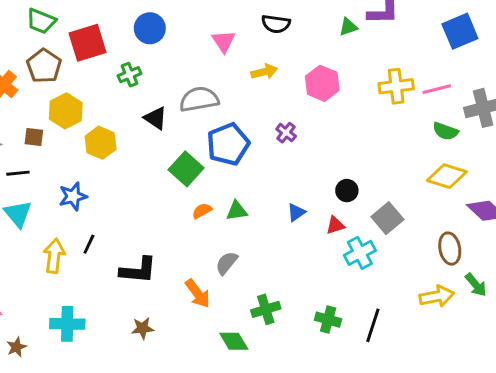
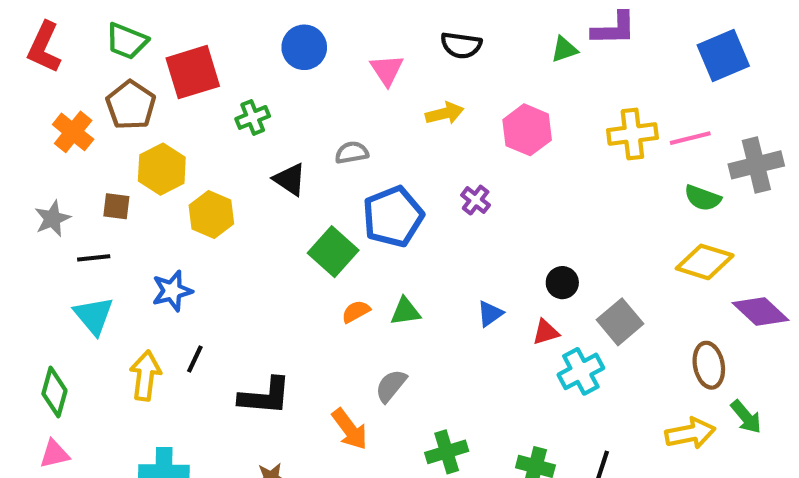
blue circle: (150, 28) -> (304, 47), moved
gray semicircle: (199, 99) -> (352, 153), size x0.6

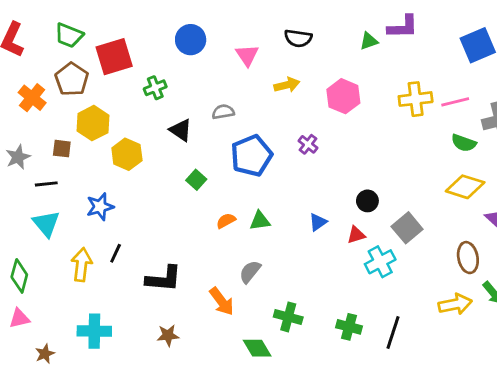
green square: (333, 252) -> (196, 180), moved, size x0.6
green cross: (447, 452) -> (288, 317), turned 32

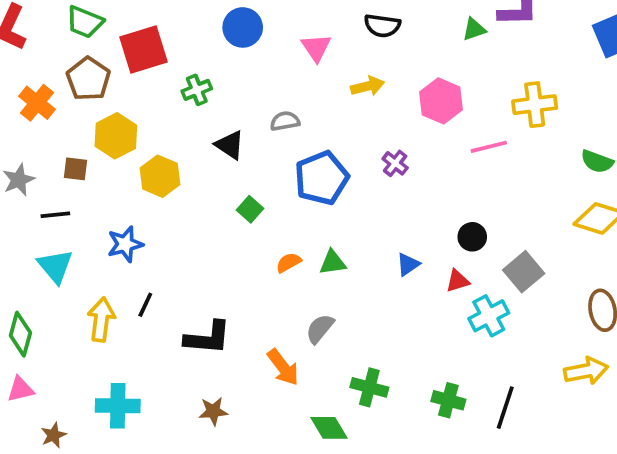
pink line: (455, 102) -> (489, 147), moved

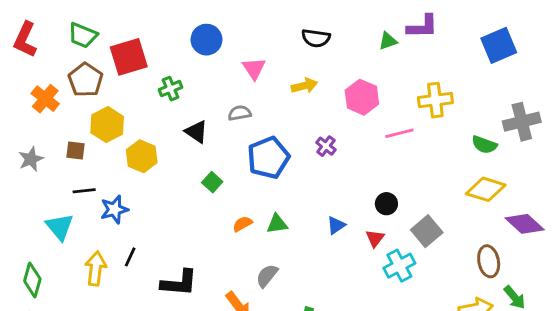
pink triangle: (316, 48) -> (254, 68), moved
black line: (55, 215) -> (84, 191), moved
red triangle: (458, 281) -> (375, 238), turned -36

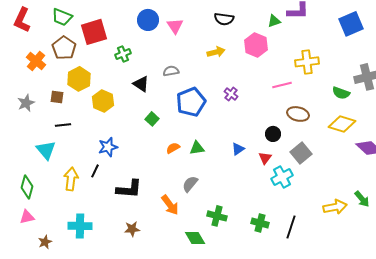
pink triangle: (254, 68) -> (175, 26), moved
pink hexagon: (362, 97) -> (256, 45), moved
blue star: (114, 209) -> (108, 147), moved
brown ellipse: (489, 261) -> (298, 114), moved, turned -65

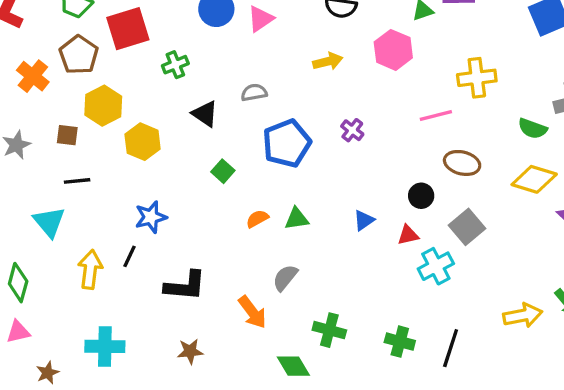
pink triangle: (175, 26) -> (261, 19), turned 30
red triangle: (265, 158) -> (408, 235), turned 40

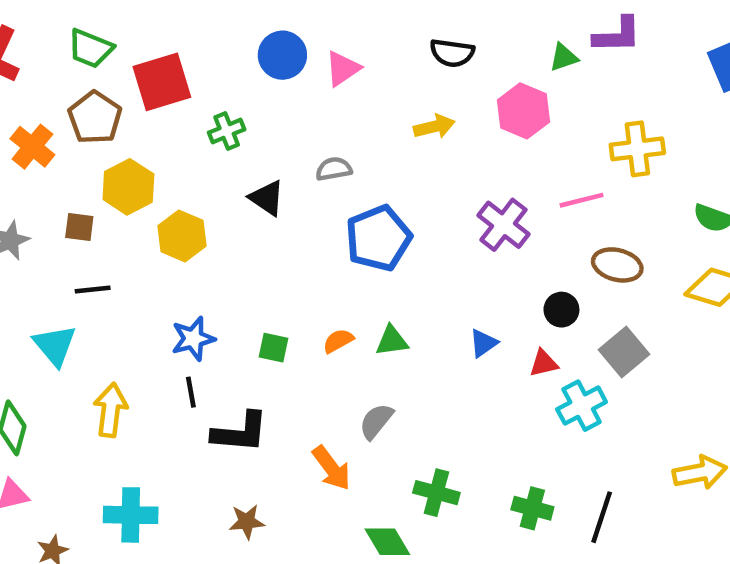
purple cross: (352, 130) -> (503, 225), moved, size x1.6
green square: (223, 171) -> (274, 348), moved, turned -30
black line: (129, 256) -> (191, 392), moved, turned -35

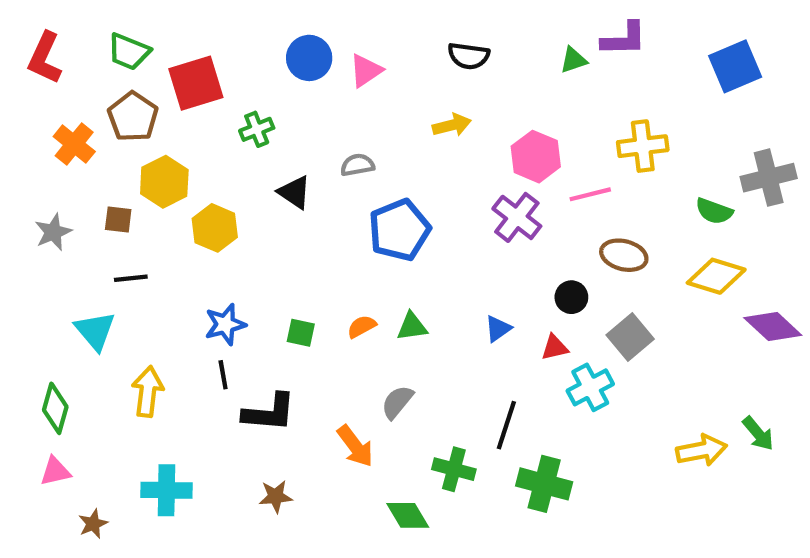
pink hexagon: (524, 111) -> (536, 157), moved
green cross: (532, 508) -> (544, 484), size x1.4
black line: (602, 517) -> (506, 425), moved

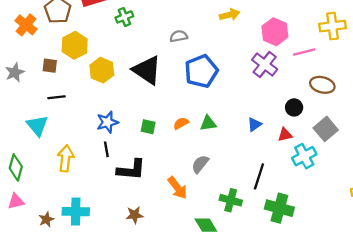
black triangle: (294, 192) -> (147, 70), moved, size x1.6
brown star: (93, 524) -> (46, 219), moved

